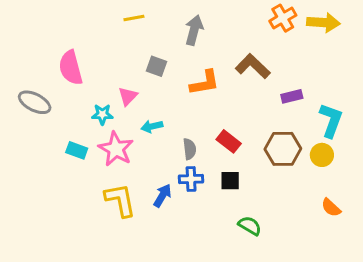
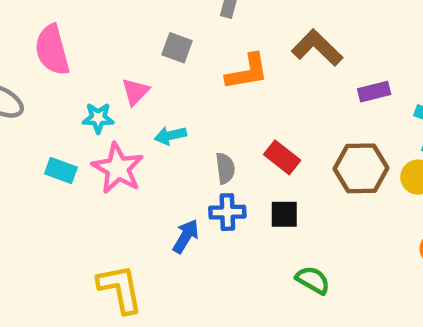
yellow L-shape: (120, 200) -> (120, 289), moved

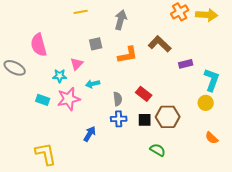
gray square: (177, 48) -> (96, 44), turned -32
pink star: (118, 168) -> (69, 99), turned 30
brown hexagon: (361, 168) -> (168, 117), moved
blue arrow: (186, 236) -> (90, 134), moved
yellow L-shape: (120, 289) -> (46, 154), moved

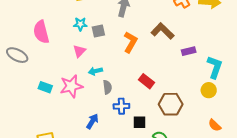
orange L-shape: (128, 55) -> (130, 42), turned -50
cyan star: (60, 76) -> (80, 24), moved
gray semicircle: (118, 99) -> (107, 87), moved
black square: (145, 120) -> (139, 122), moved

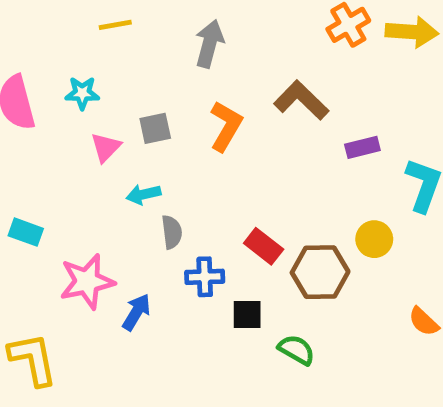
cyan star: (80, 24) -> (82, 93), moved
gray square: (98, 31) -> (155, 128), moved
red rectangle: (147, 81) -> (264, 246), moved
pink star: (71, 86) -> (87, 282), moved
yellow circle: (209, 90) -> (374, 239), moved

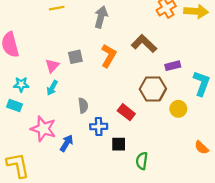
cyan star: (82, 93) -> (21, 84), moved
cyan arrow: (143, 194) -> (52, 88), moved, turned -48
brown hexagon: (320, 272) -> (153, 89), moved
pink star: (87, 282) -> (43, 129), turned 30
green semicircle: (297, 350) -> (142, 161), turned -112

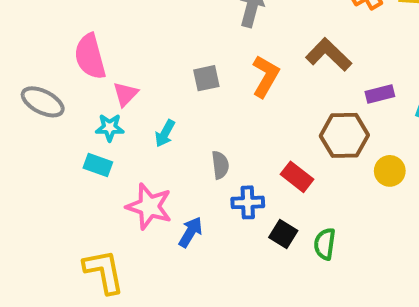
pink triangle: (52, 66) -> (125, 94), moved
black square: (119, 144) -> (283, 234), turned 32
green semicircle: (142, 161) -> (325, 244), moved

